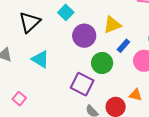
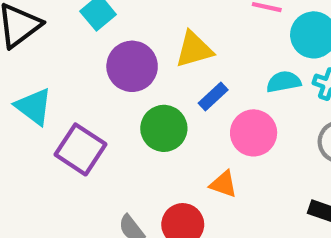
purple square: (82, 84) -> (81, 149), moved
orange triangle: (135, 95) -> (223, 184), moved

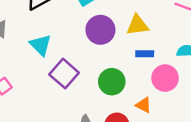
blue rectangle: (213, 97) -> (145, 54), turned 35
green circle: (164, 128) -> (112, 82), moved

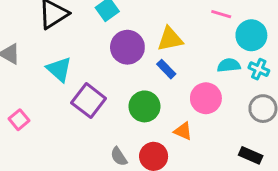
blue rectangle: (145, 54) -> (166, 69), moved, turned 49

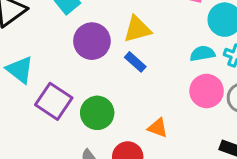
pink circle: (206, 98) -> (207, 91), moved
green circle: (144, 106) -> (97, 113), moved

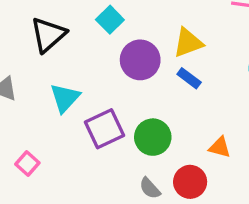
cyan triangle: (20, 70) -> (65, 98), turned 40
purple square: (54, 101) -> (105, 129), turned 36

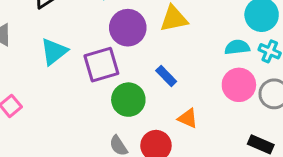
blue rectangle: (189, 78) -> (166, 76), moved
purple square: (105, 129) -> (101, 65), moved

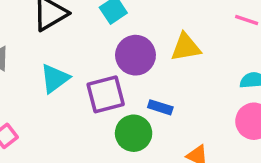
blue rectangle: (166, 76) -> (160, 107), moved, turned -30

